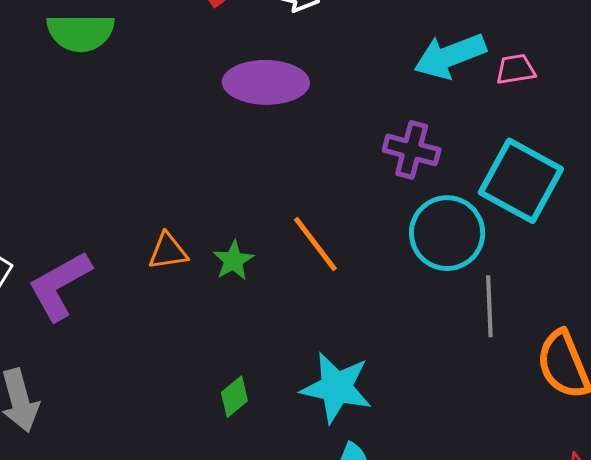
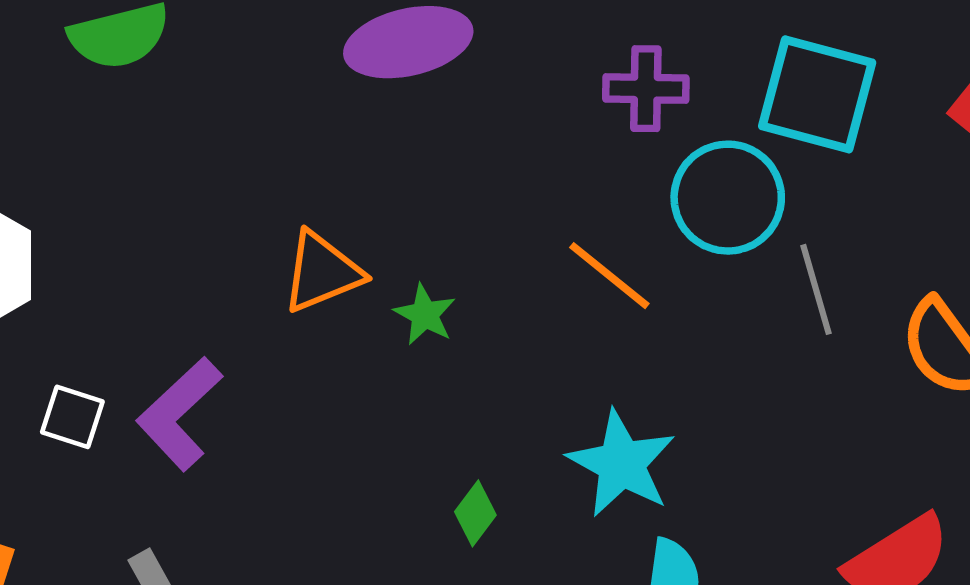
orange line: (315, 244) -> (609, 276), moved
orange triangle: (168, 251) -> (322, 272), moved, size x1.4
cyan star: (336, 388) -> (621, 464), turned 30

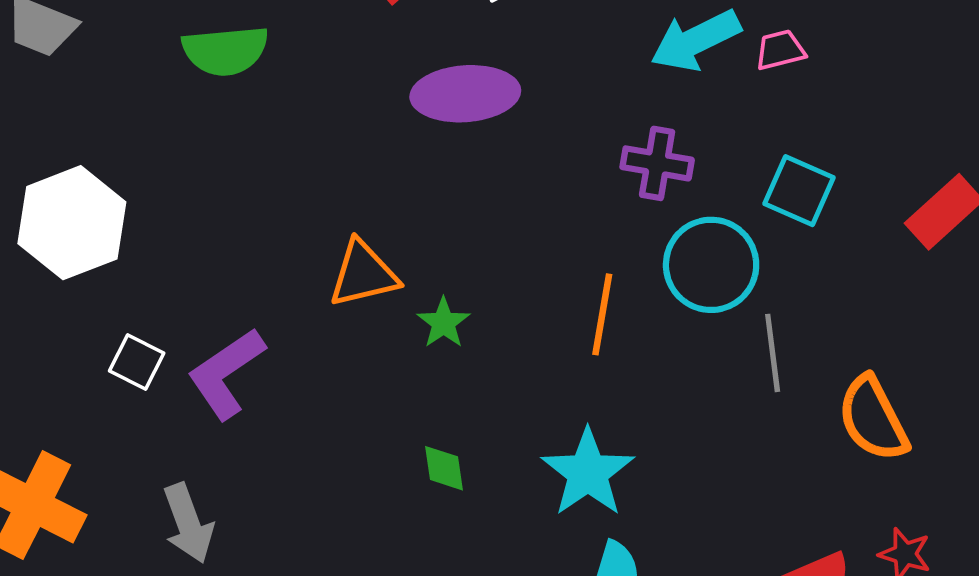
cyan square: (817, 94) -> (799, 191), size x0.7
orange line: (609, 276) -> (602, 314), turned 52
green diamond: (475, 513) -> (444, 468), moved, turned -54

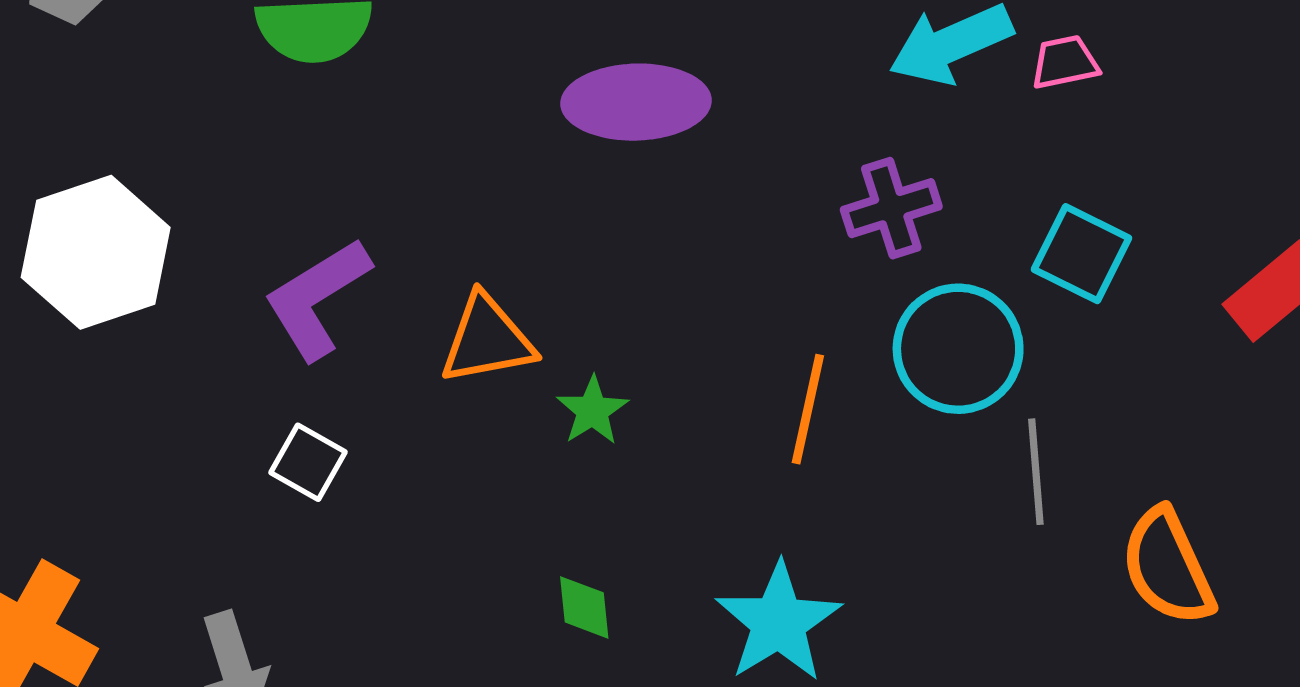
purple cross: (657, 163) -> (891, 208), turned -30
white square: (137, 362) -> (308, 462), moved
purple L-shape: (226, 373) -> (317, 298), moved

